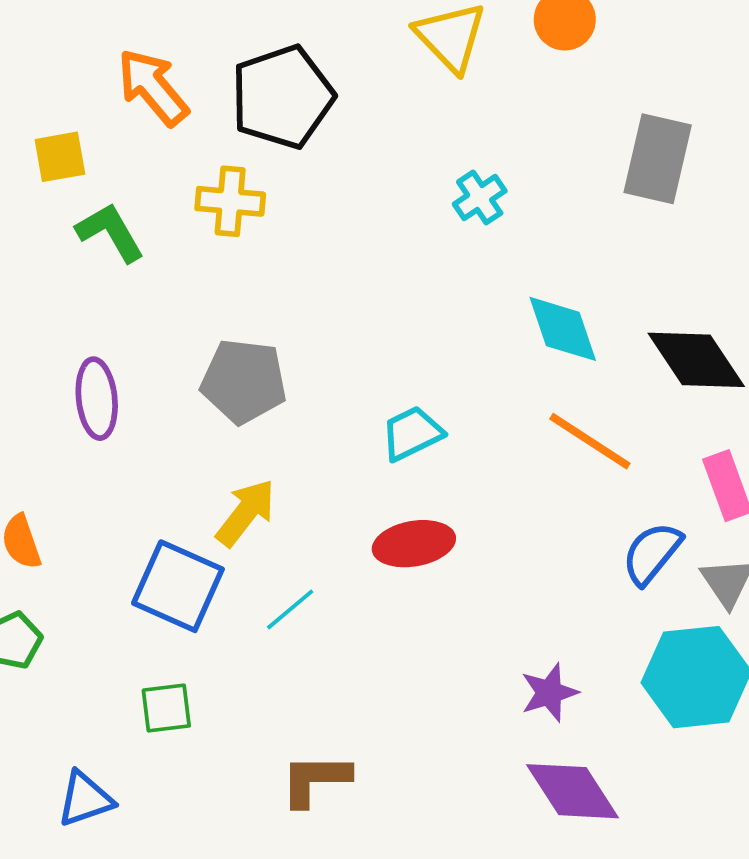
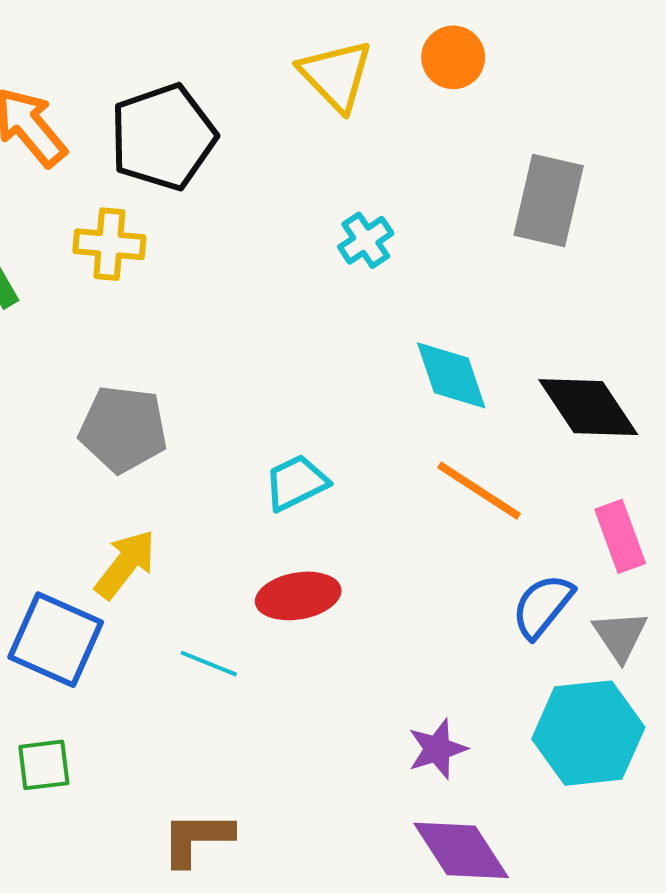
cyan line: (290, 609) -> (209, 664), moved, turned 62

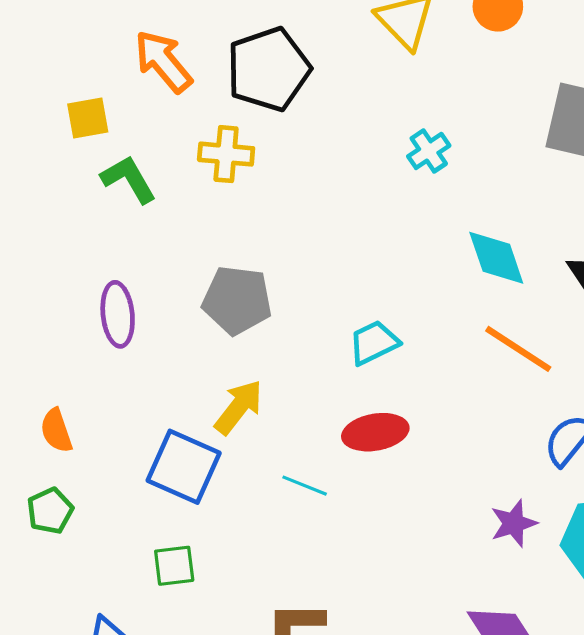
purple star: (437, 749) -> (514, 523), moved

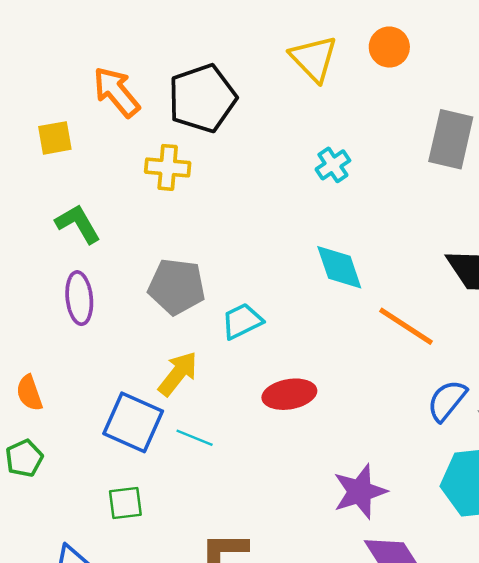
green L-shape: (129, 179) -> (78, 224), moved
cyan diamond: (496, 258) -> (339, 267), moved
cyan trapezoid: (374, 343) -> (242, 321), moved
cyan line: (305, 486) -> (195, 438), moved
purple star: (514, 523) -> (360, 492), moved, size x1.4

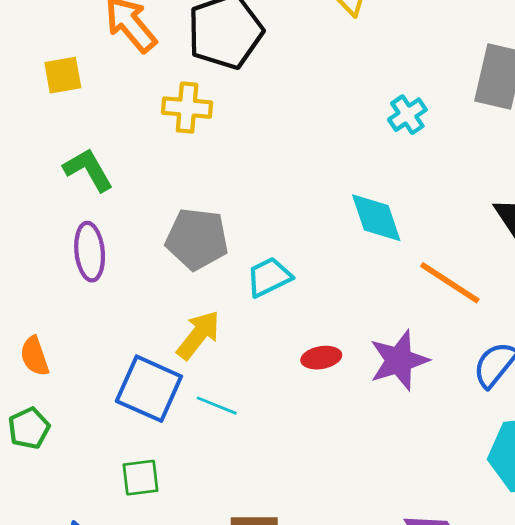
cyan cross: (333, 165) -> (407, 115), moved
red ellipse: (289, 394) -> (321, 358), size x0.7
purple star: (360, 492) -> (399, 360), moved

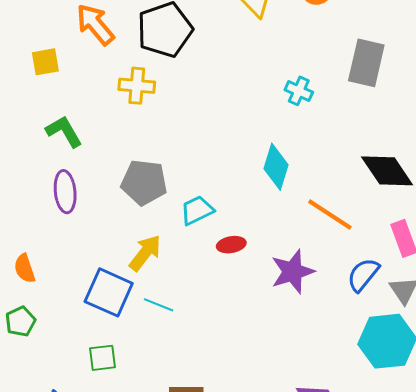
cyan cross: (407, 115) -> (299, 91), turned -32
cyan diamond: (376, 218) -> (276, 167), turned 36
red ellipse: (321, 358) -> (231, 245), moved

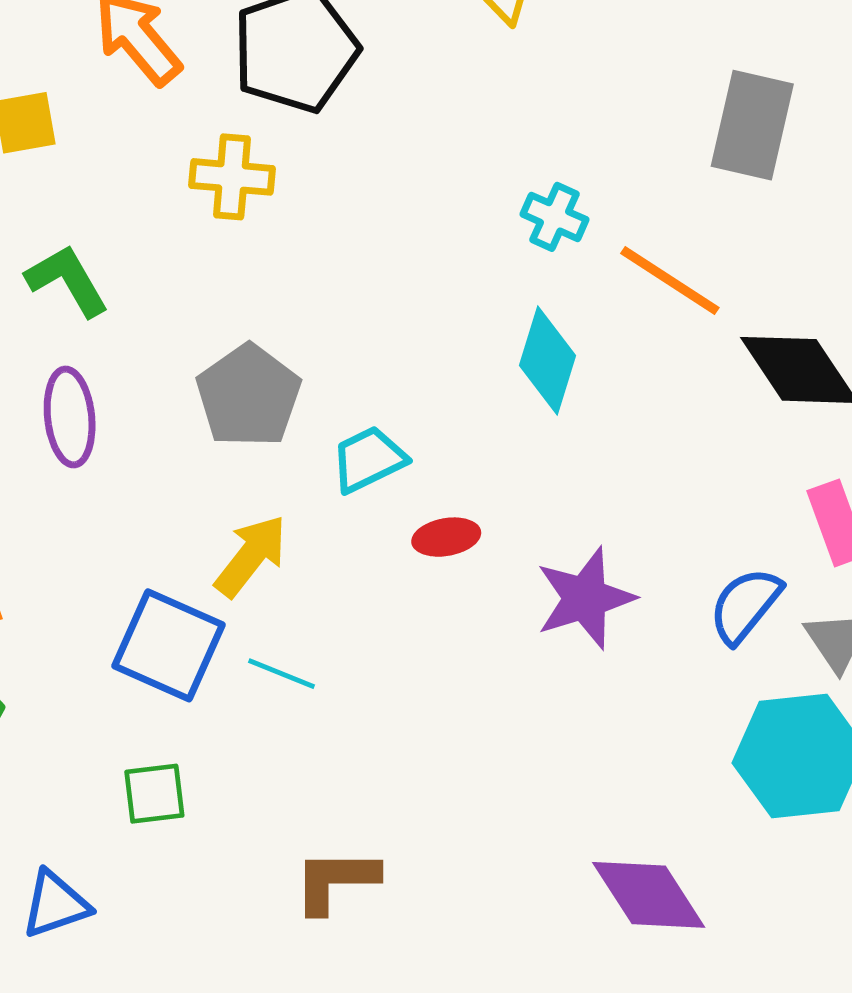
cyan cross: (299, 91) -> (555, 217), moved
gray pentagon: (144, 182) -> (248, 396), turned 30
orange line: (330, 215) -> (670, 280), moved

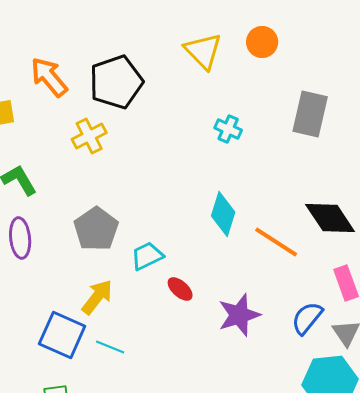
yellow cross: (232, 177) -> (89, 136), turned -32
cyan cross: (555, 217) -> (228, 129), moved
orange line: (670, 280) -> (276, 242), moved
red ellipse: (446, 537) -> (180, 289), turned 52

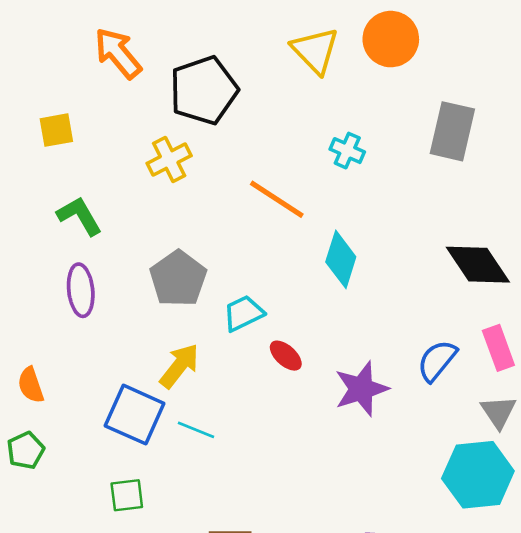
orange circle: (262, 42) -> (391, 39), size x1.4
orange arrow: (49, 77) -> (118, 53), moved
orange line: (276, 242) -> (277, 199), moved
blue semicircle: (307, 318) -> (437, 361), moved

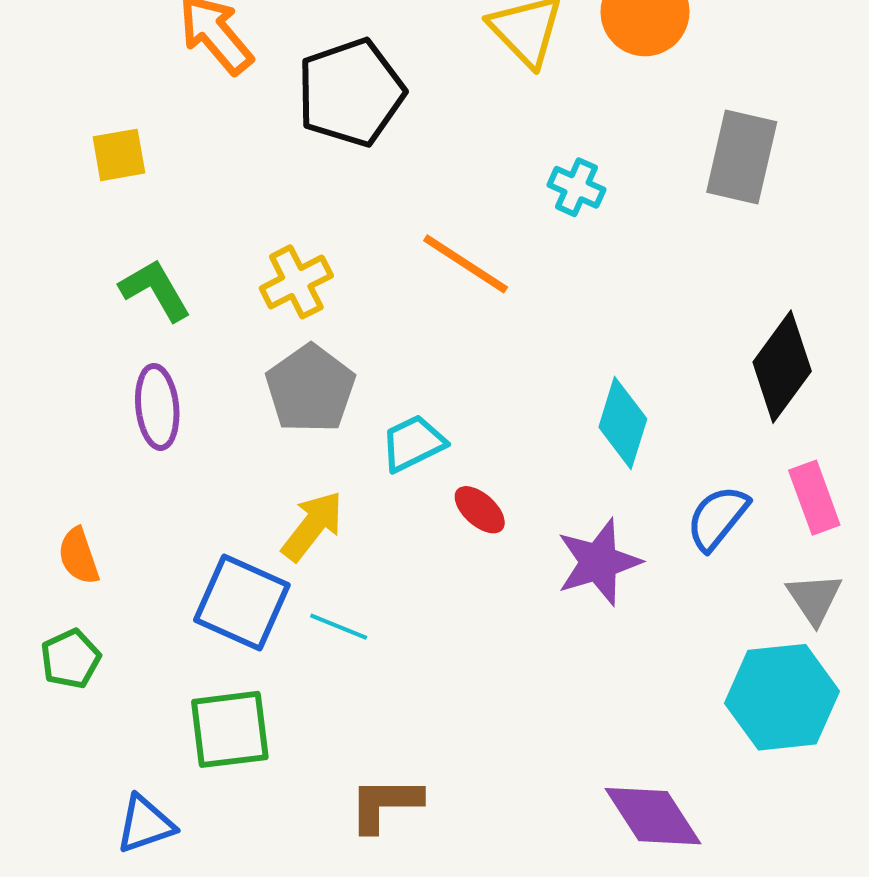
yellow cross: (169, 160) -> (296, 282), moved
cyan diamond: (341, 259) -> (623, 423), moved
black diamond: (478, 265) -> (782, 367), turned 70
green square: (127, 495) -> (230, 729), size x1.5

